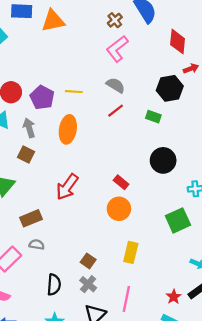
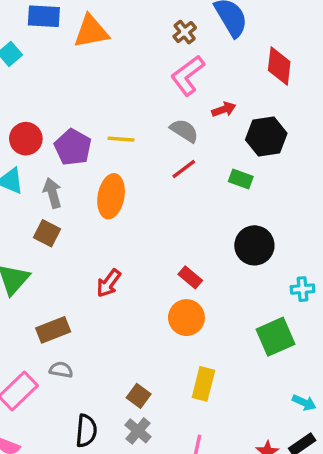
red arrow: (191, 69) -> (224, 109), moved
red arrow: (67, 187) -> (109, 283), size x0.7

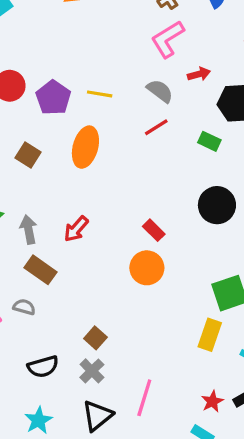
gray arrow: (52, 193) -> (29, 229), moved
brown square: (47, 233) -> (28, 155), moved
brown rectangle: (53, 330) -> (41, 270), moved, turned 52
yellow rectangle: (203, 384) -> (210, 335), moved
black semicircle: (86, 431) -> (43, 367), turned 64

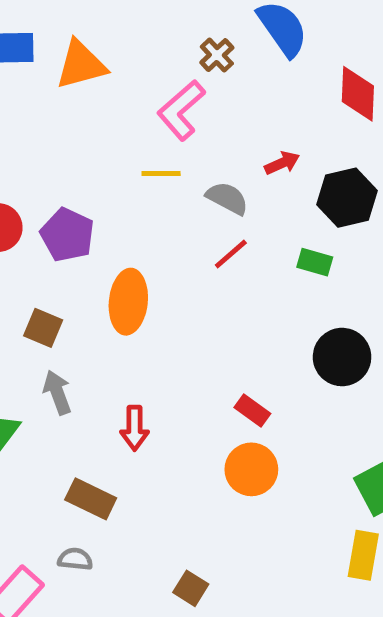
pink L-shape: (168, 39) -> (181, 110), moved
yellow line: (100, 94) -> (161, 173), moved
gray arrow: (29, 229) -> (57, 392), moved
red arrow: (76, 229) -> (134, 428), turned -32

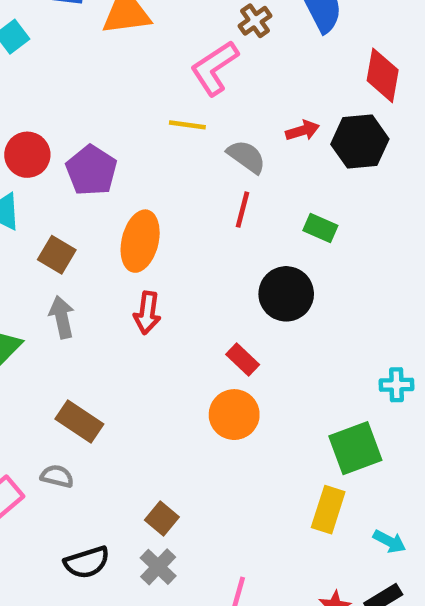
black hexagon: (347, 198) -> (360, 142), moved
red line: (231, 254) -> (243, 210), turned -42
black circle: (342, 357) -> (286, 294), moved
red arrow: (134, 428) -> (147, 313), moved

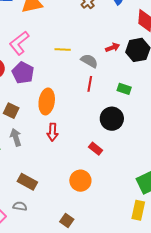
pink L-shape: (214, 68) -> (19, 43), moved
orange circle: (234, 415) -> (80, 181), moved

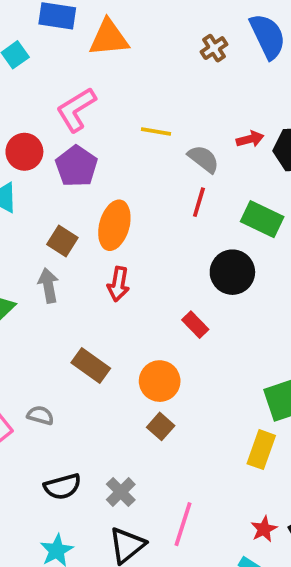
green rectangle: (124, 89) -> (262, 219), size x1.5
brown square: (11, 111) -> (62, 241), moved
brown rectangle: (27, 182) -> (91, 365), moved
brown square: (67, 220) -> (161, 426), moved

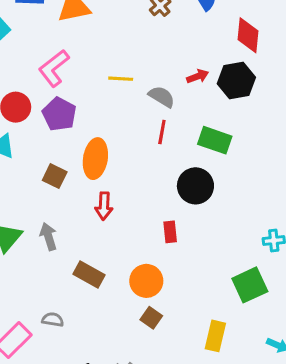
gray arrow: (48, 285) -> (48, 237), moved
red rectangle: (195, 325) -> (170, 232), turned 45
yellow rectangle: (261, 450) -> (215, 336), moved

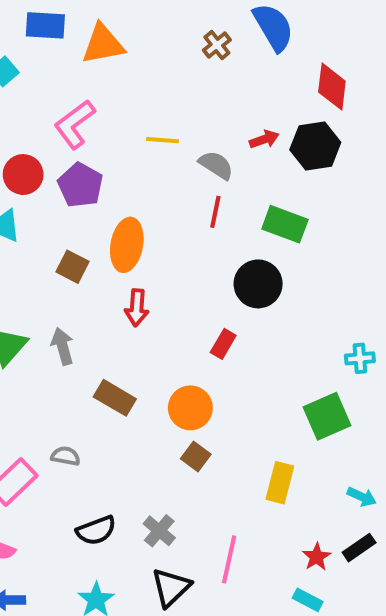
red rectangle: (170, 232) -> (223, 344), turned 35

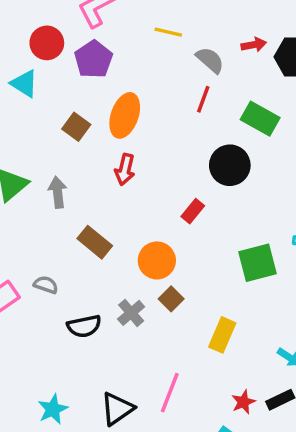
green square: (327, 416) -> (258, 263), moved
brown square: (196, 457) -> (171, 299), moved
black semicircle: (96, 531) -> (84, 326), moved
gray cross: (159, 531) -> (131, 313), moved

